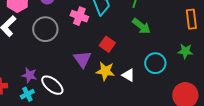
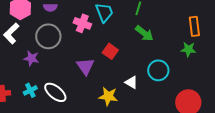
green star: (185, 51) -> (188, 49), moved
yellow star: (105, 71) -> (108, 96), moved
purple star: (29, 75) -> (31, 58), moved
cyan cross: (27, 94) -> (30, 90), moved

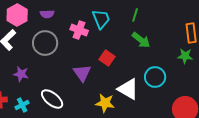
purple star: (31, 58) -> (21, 74), moved
white triangle: (131, 82) -> (128, 89), size x1.6
cyan cross: (30, 90) -> (22, 105), moved

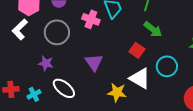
red square: (107, 58) -> (137, 50), moved
purple star: (21, 74) -> (46, 63), moved

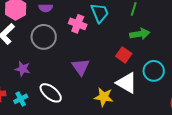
green arrow: (153, 29) -> (140, 34), turned -48
purple star: (46, 63) -> (23, 69), moved

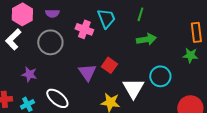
red square: (124, 55) -> (109, 65), moved
white triangle: (127, 83) -> (133, 88), turned 30

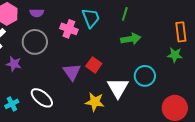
purple star: (29, 74) -> (14, 64), moved

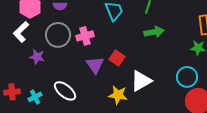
pink cross: (69, 29) -> (85, 36), moved, turned -36
cyan circle: (145, 76) -> (187, 77), moved
white triangle: (118, 88) -> (141, 81), turned 30

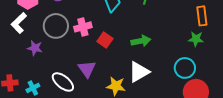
green arrow: (154, 32) -> (141, 41), moved
red square: (117, 58) -> (105, 40), moved
purple triangle: (95, 65) -> (87, 69), moved

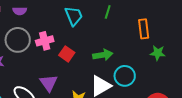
orange rectangle: (202, 16) -> (144, 29), moved
cyan circle: (185, 68) -> (125, 76), moved

